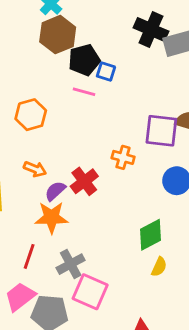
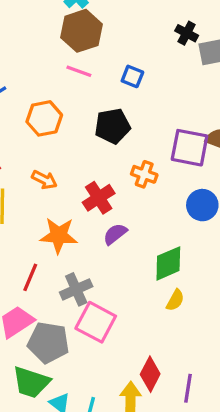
black cross: (151, 30) -> (187, 33), size x0.6
black pentagon: (84, 60) -> (112, 126), moved
pink line: (84, 92) -> (79, 71), moved
purple semicircle: (55, 191) -> (115, 234), moved

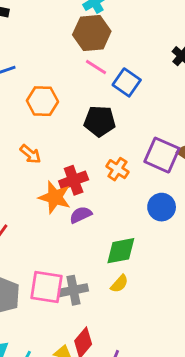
pink line: (79, 71) -> (96, 67), moved
blue square: (132, 76) -> (127, 82), size x1.4
orange star: (59, 235) -> (55, 197), moved
gray cross: (76, 289) -> (73, 290), moved
pink square: (96, 322) -> (46, 287), turned -32

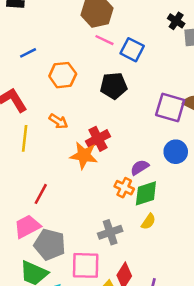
orange cross: (117, 169) -> (124, 188), moved
purple semicircle: (81, 215) -> (140, 167), moved
pink square: (46, 287) -> (86, 265), moved

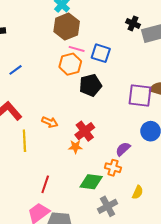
orange hexagon: (63, 75) -> (70, 64), moved
orange star: (84, 155) -> (75, 147), size x0.6
green diamond: (146, 193) -> (91, 182), moved, turned 35

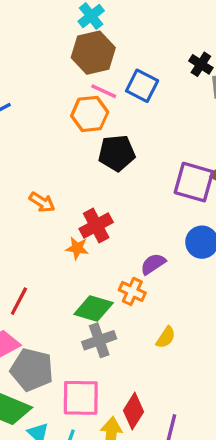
blue square: (101, 53) -> (142, 86), moved
gray cross: (108, 206) -> (99, 340), moved

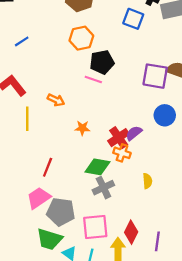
blue square: (142, 86) -> (133, 19), moved
pink line: (104, 91) -> (93, 79), moved
red cross: (96, 226) -> (119, 138), moved
yellow semicircle: (166, 337) -> (147, 181), turned -32

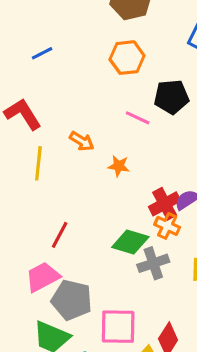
black pentagon: (102, 62) -> (171, 97), moved
orange star: (82, 128) -> (119, 166), moved
gray cross: (103, 188) -> (153, 263), moved

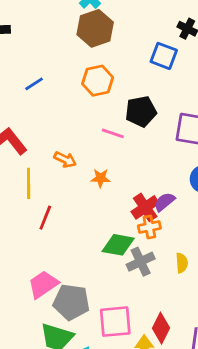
blue line: (42, 53) -> (34, 84), moved
orange cross: (167, 226) -> (149, 227), turned -30
red line: (60, 235) -> (45, 218), moved

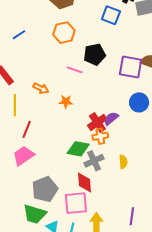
pink trapezoid: (43, 284) -> (23, 156), moved
gray pentagon: (71, 302) -> (45, 189), turned -30
red diamond: (161, 328) -> (84, 182), moved, turned -30

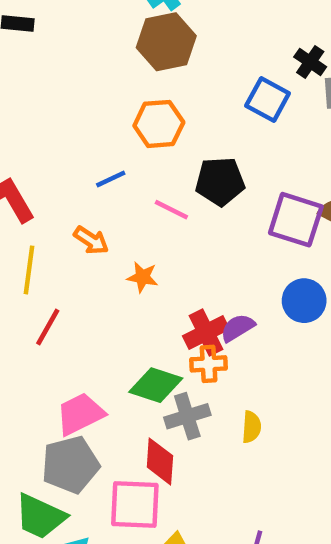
blue line: (19, 35) -> (111, 179), moved
pink trapezoid: (23, 156) -> (80, 414), moved

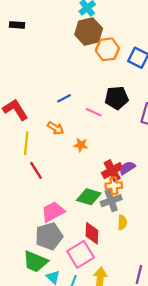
orange hexagon: (159, 124) -> (107, 49), moved
red line: (48, 327) -> (36, 170), turned -60
gray cross: (187, 416) -> (111, 201), moved
yellow semicircle: (251, 427) -> (122, 222), moved
pink square: (135, 504) -> (81, 254), turned -32

